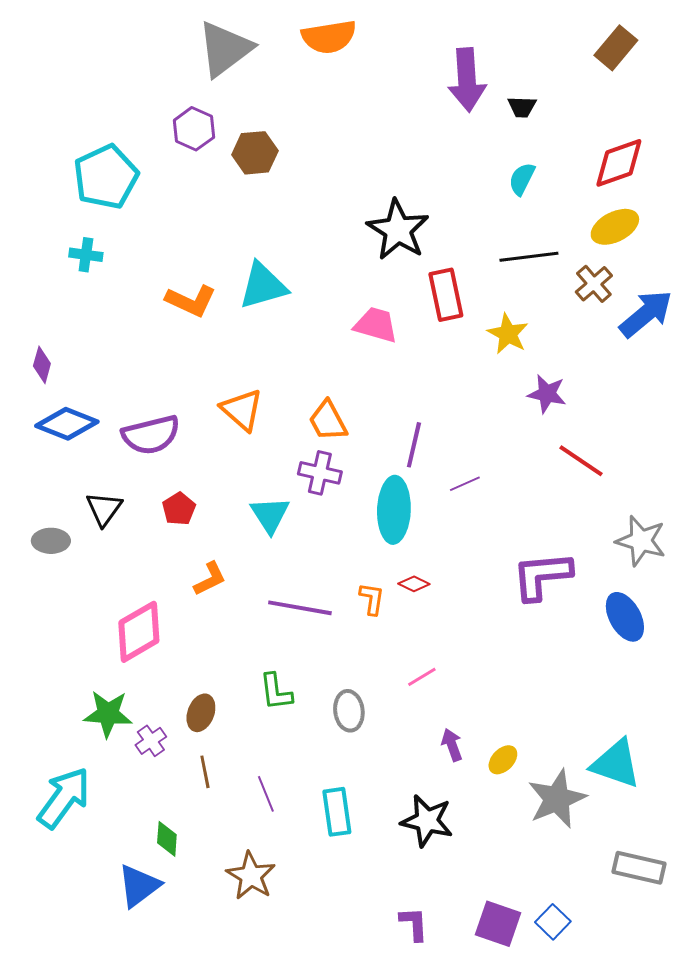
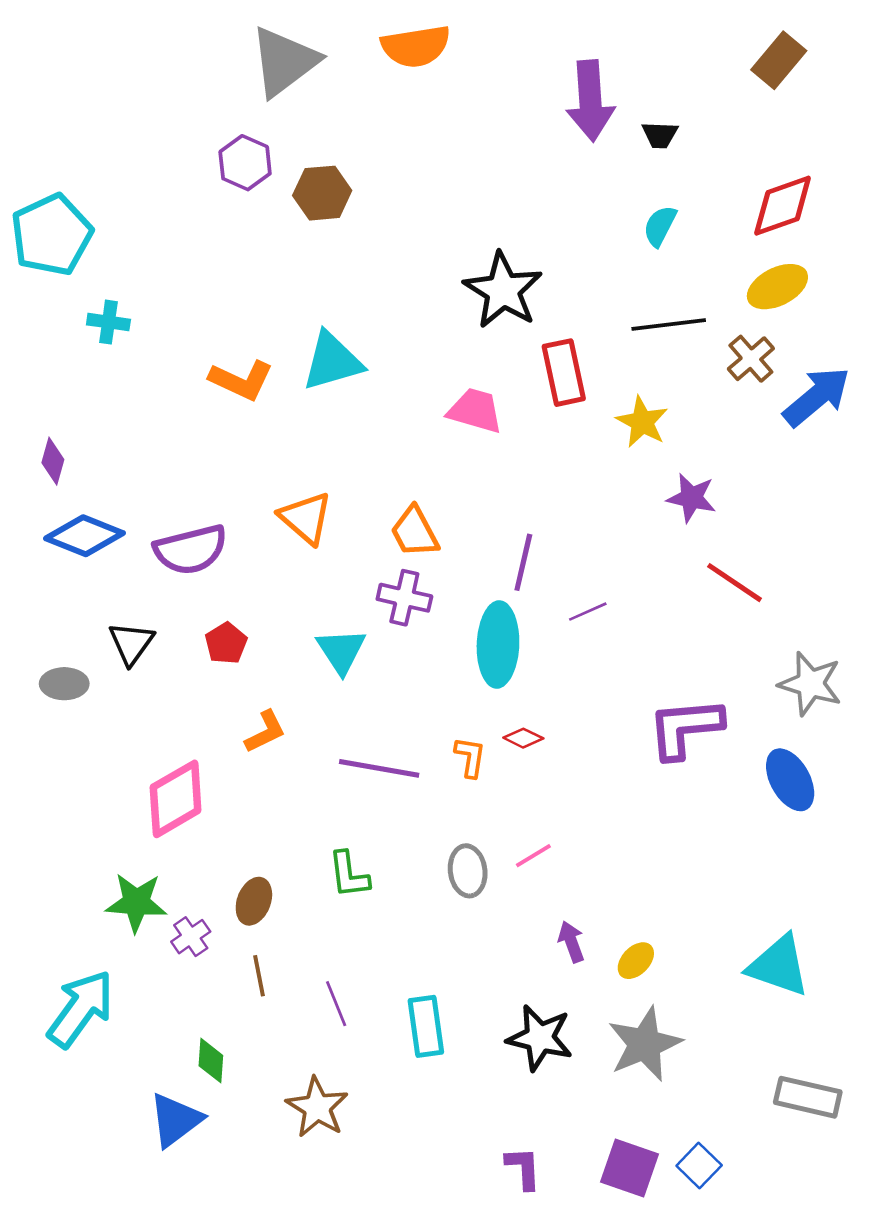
cyan pentagon: (106, 177) -> (52, 235), moved
gray ellipse: (349, 711) -> (468, 871), moved
gray star: (557, 799) -> (645, 1044), moved

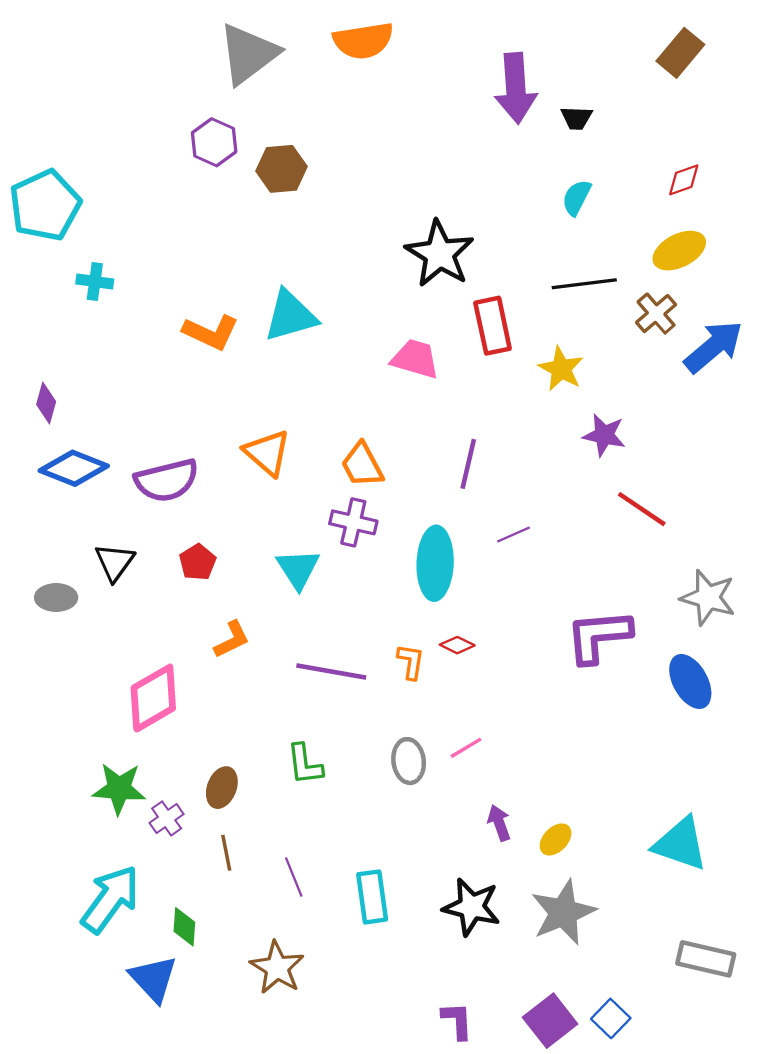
red diamond: (783, 206) -> (684, 180), size x0.6
purple line: (523, 562) -> (468, 464), moved
cyan arrow: (81, 1009) -> (110, 899), moved
blue triangle: (176, 1120) -> (153, 979), turned -36
purple square: (630, 1168) -> (550, 1021), turned 33

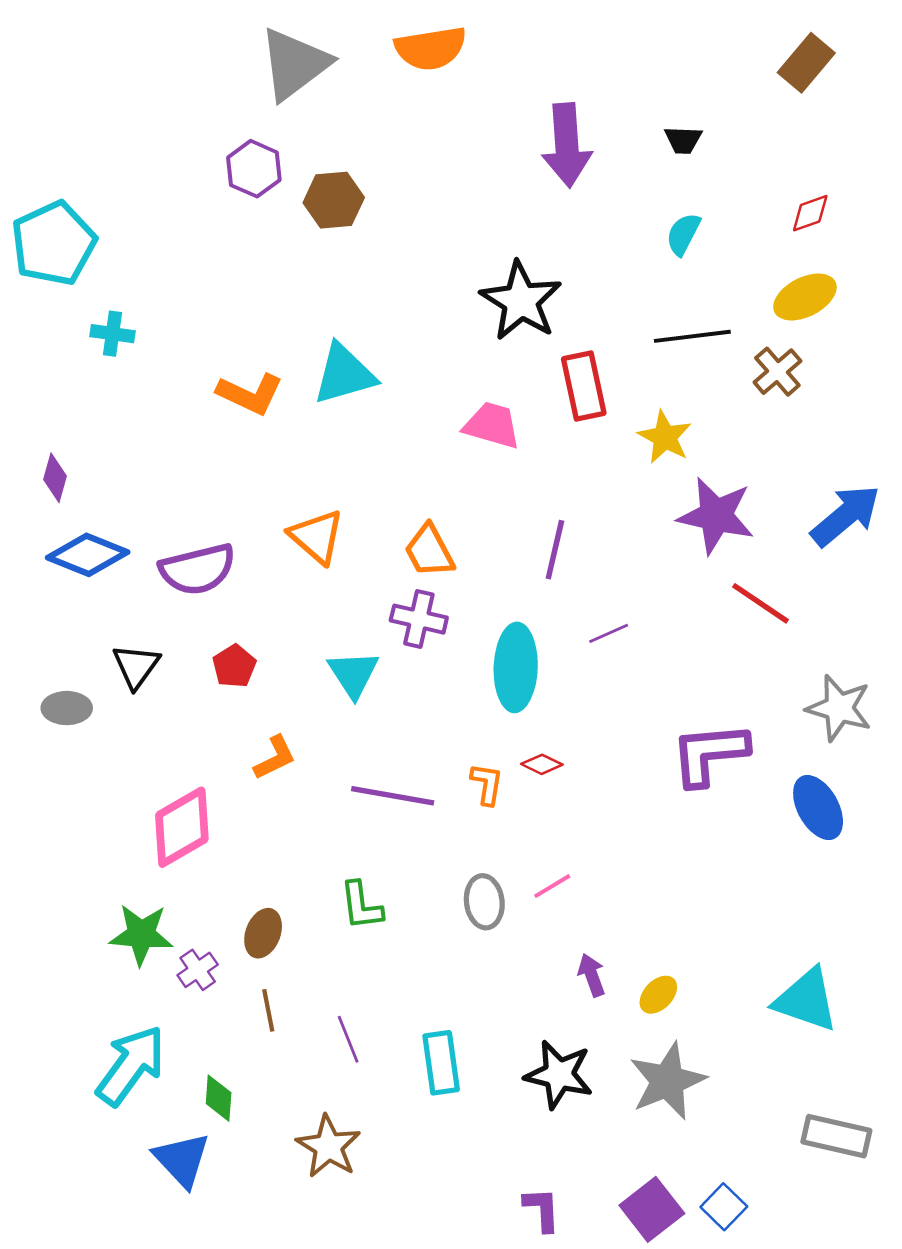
purple arrow: (516, 88) -> (567, 145), moved
blue arrow: (714, 347) -> (846, 516), moved
purple star: (604, 435) -> (716, 516), size x1.5

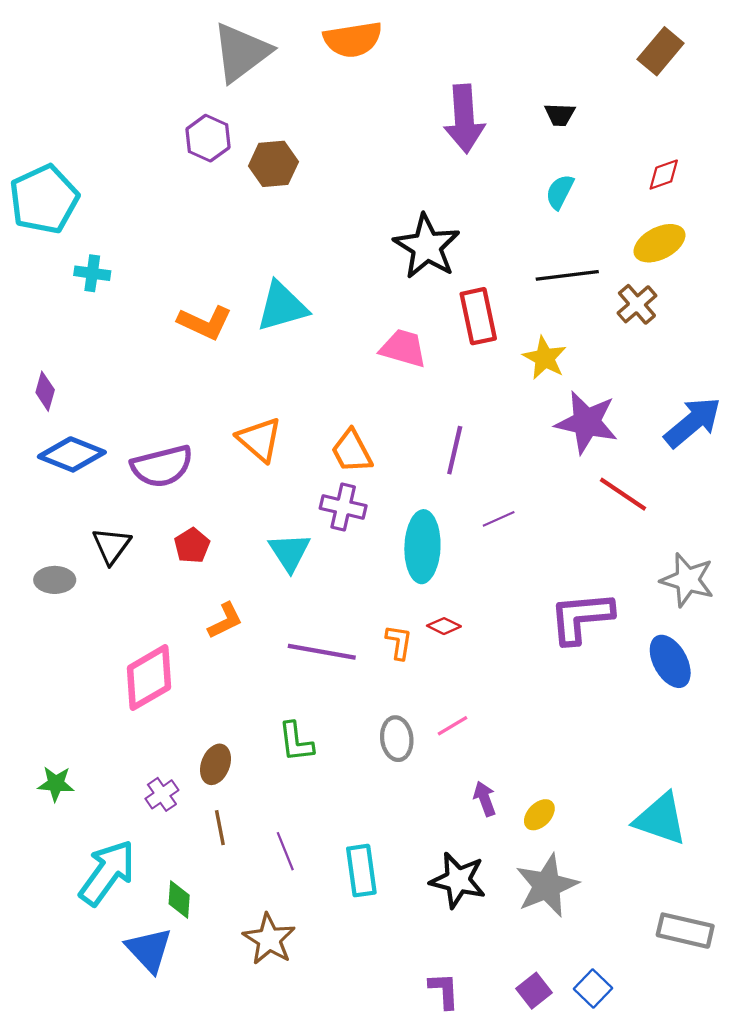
green star: (141, 934) -> (56, 784), moved, size x0.7
purple square: (652, 1209) -> (534, 991), size x0.7

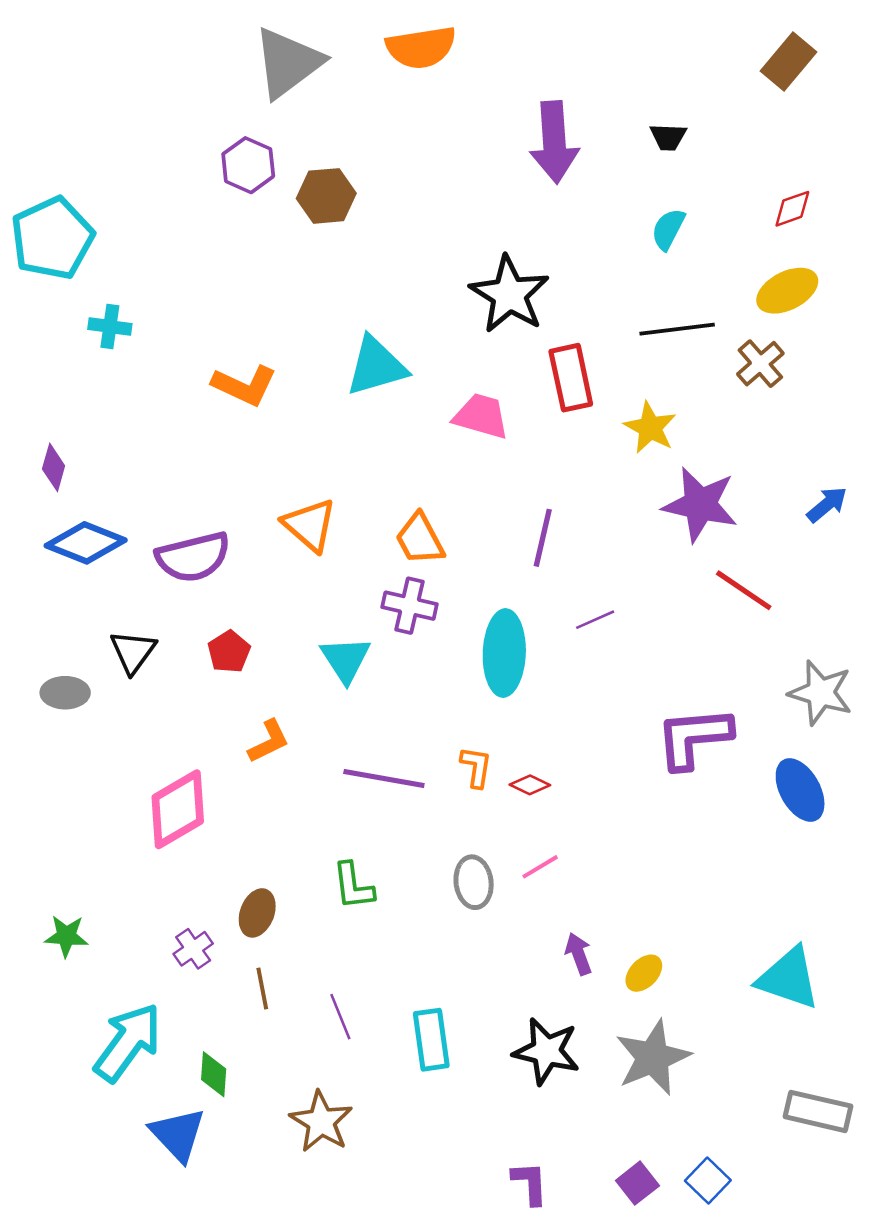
cyan triangle: (282, 306) -> (376, 366), moved
blue arrow: (693, 422) -> (827, 504), size x0.6
red diamond: (444, 626) -> (530, 785), moved

